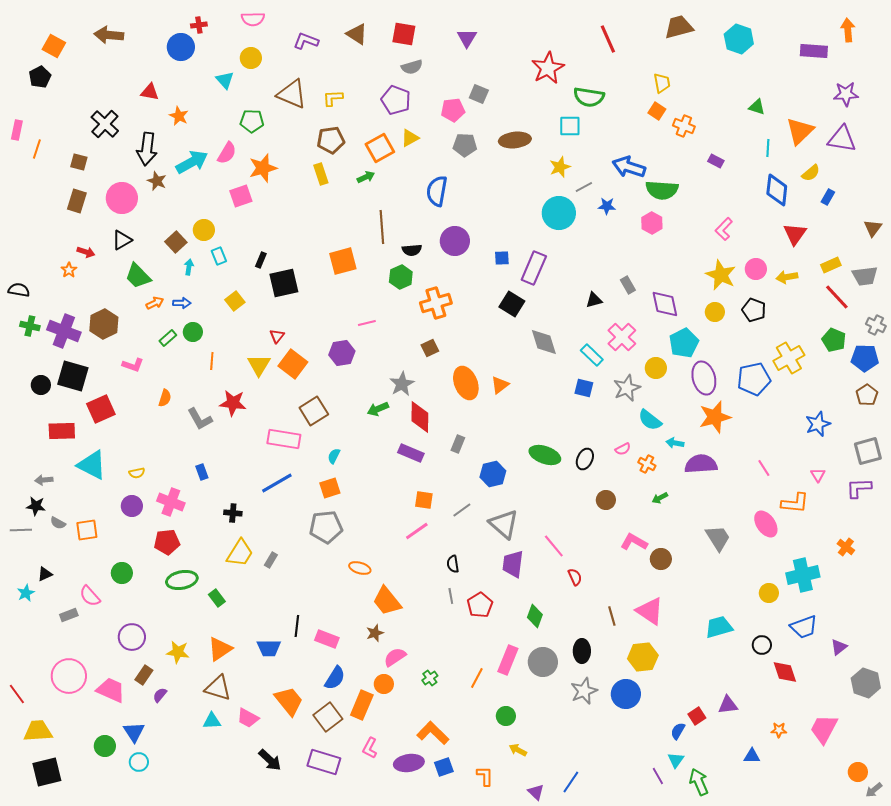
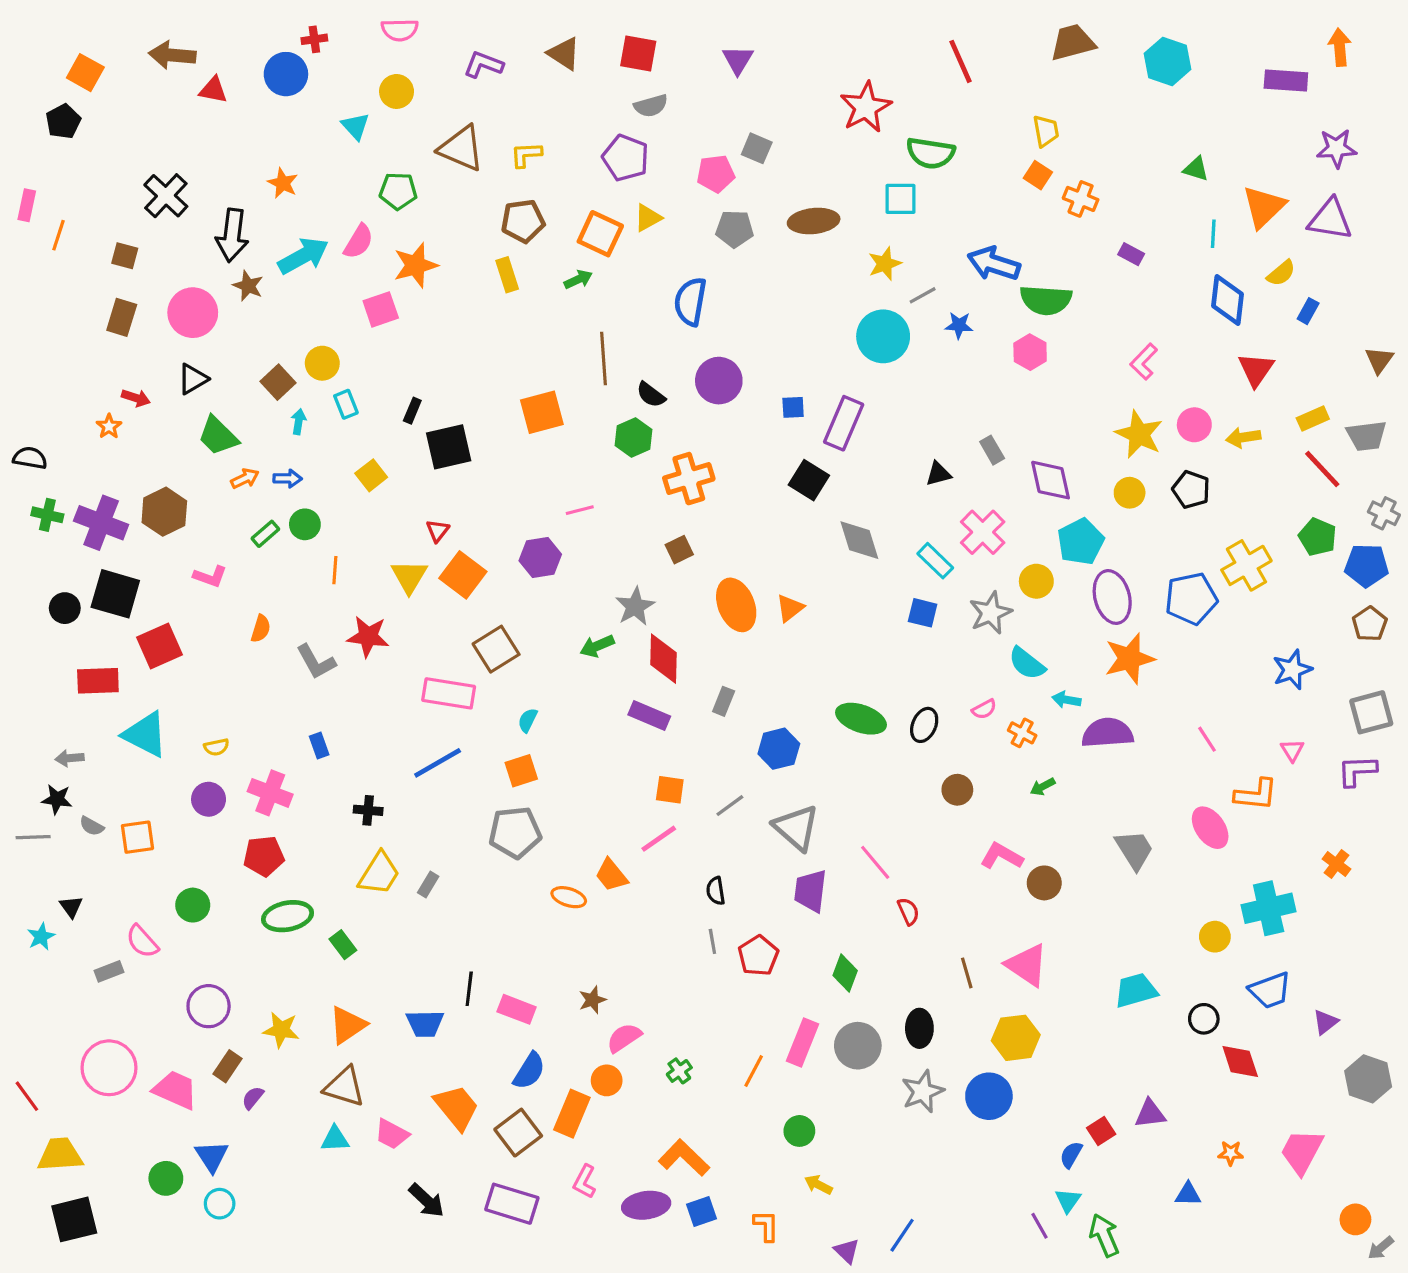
red triangle: (150, 92) -> (213, 90), moved
orange square: (380, 148) -> (600, 234), turned -36
black semicircle: (412, 250) -> (651, 395), turned 42
black triangle: (45, 574) -> (71, 907), turned -42
orange trapezoid: (387, 601) -> (611, 875), moved, size x0.7

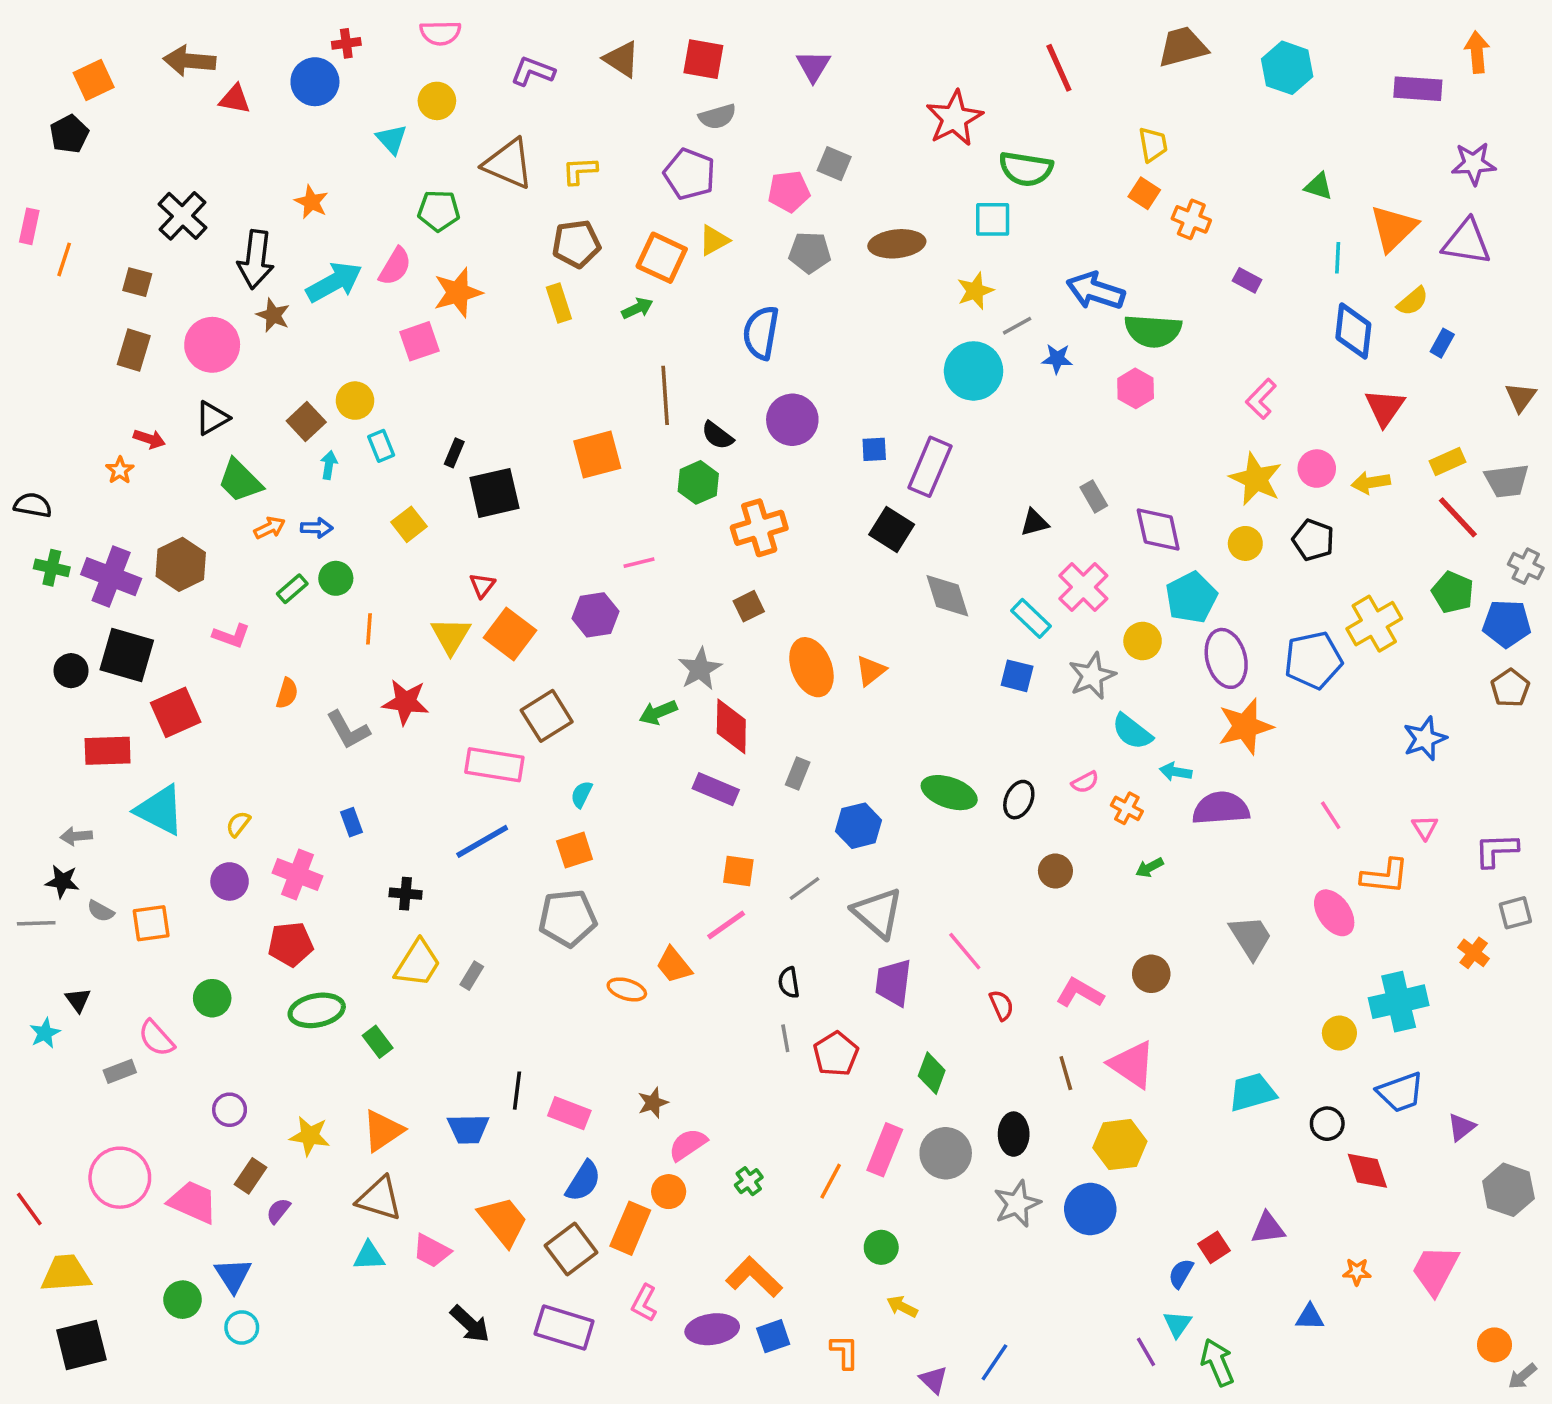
orange square: (85, 73) -> (94, 80), turned 36
gray square: (1371, 712) -> (1515, 913), moved, size x0.7
yellow semicircle: (216, 747) -> (238, 824), turned 140
pink L-shape: (1002, 856) -> (1080, 993), moved
purple circle: (209, 1006) -> (230, 1110), size x0.7

